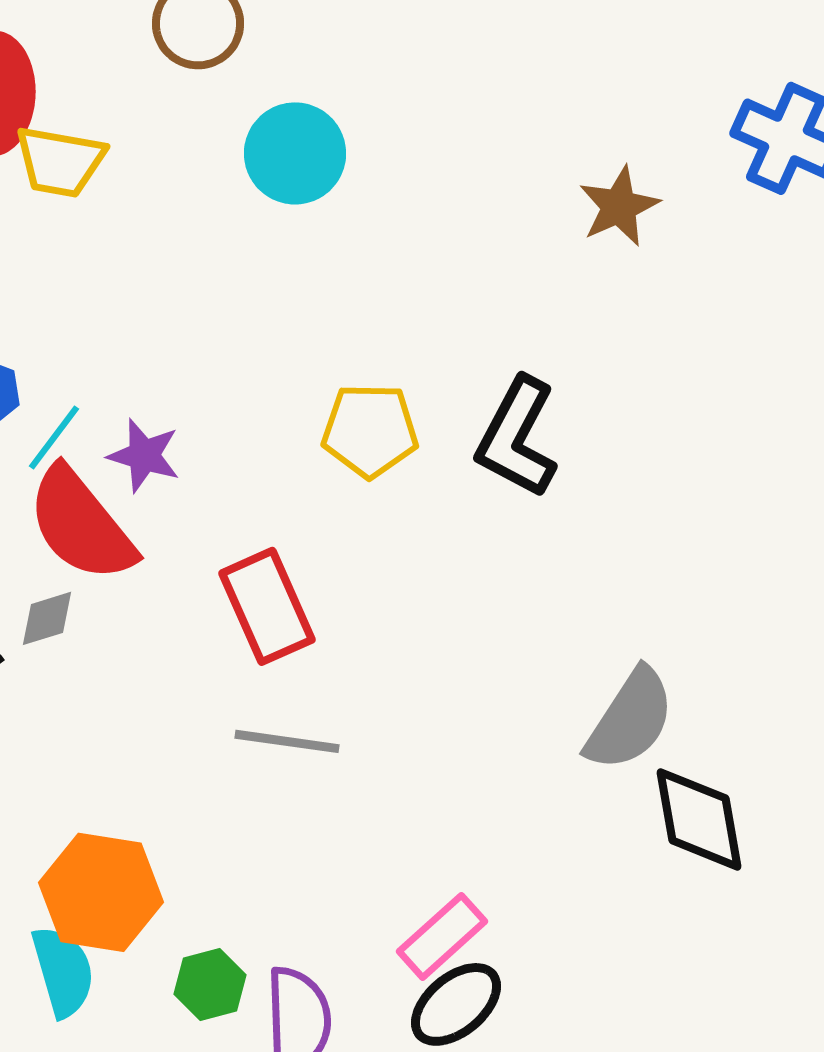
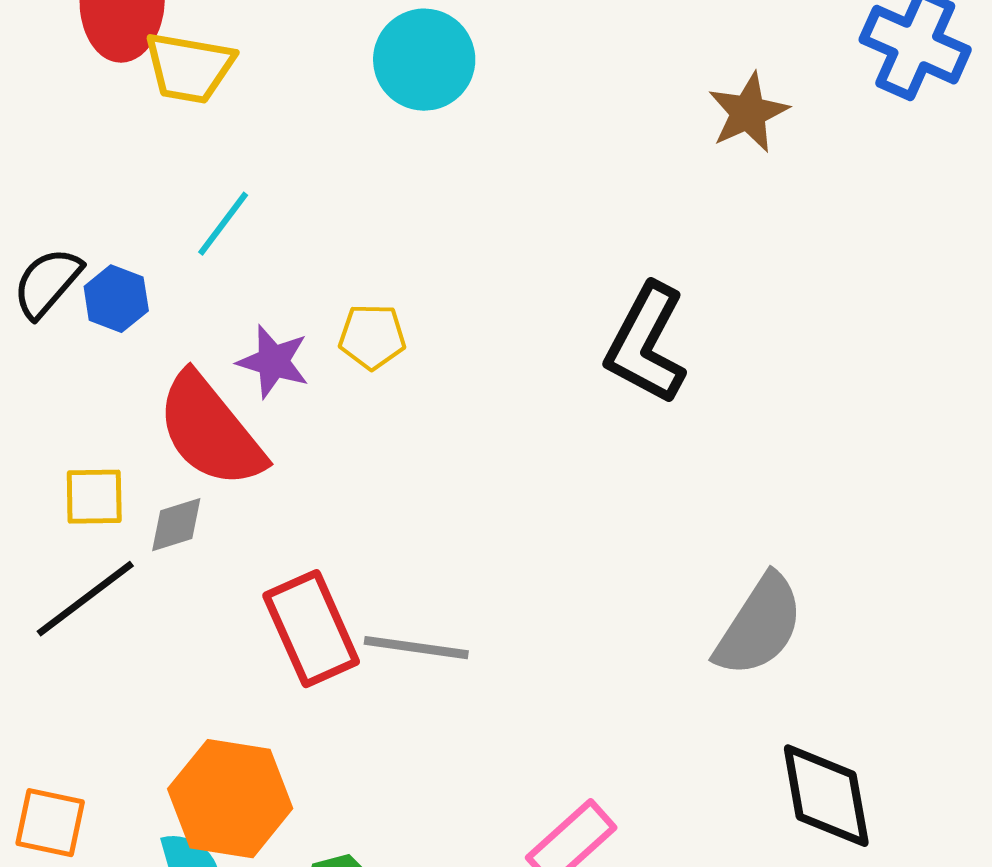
yellow pentagon: (370, 430) -> (372, 337), moved, size x0.7
cyan line: (54, 437) -> (223, 224), moved
red rectangle: (267, 606) -> (311, 629), moved
black diamond: (699, 819) -> (826, 796), moved

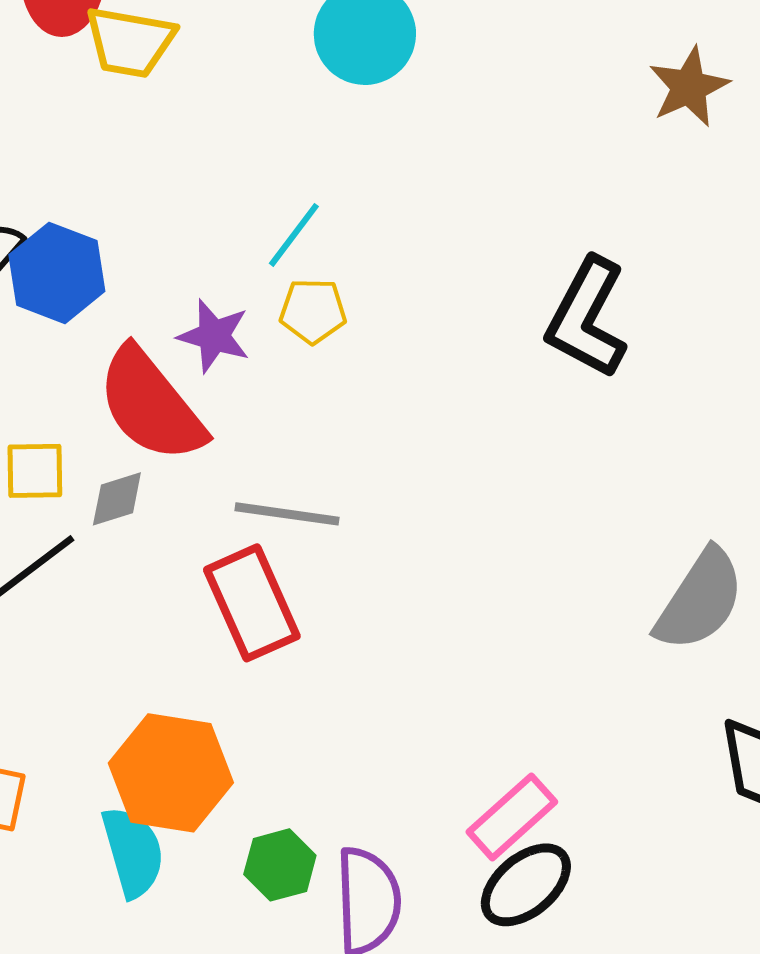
cyan line: (223, 224) -> (294, 235), moved
blue hexagon: (116, 299) -> (57, 273), size x1.5
gray line: (416, 648) -> (287, 514), moved

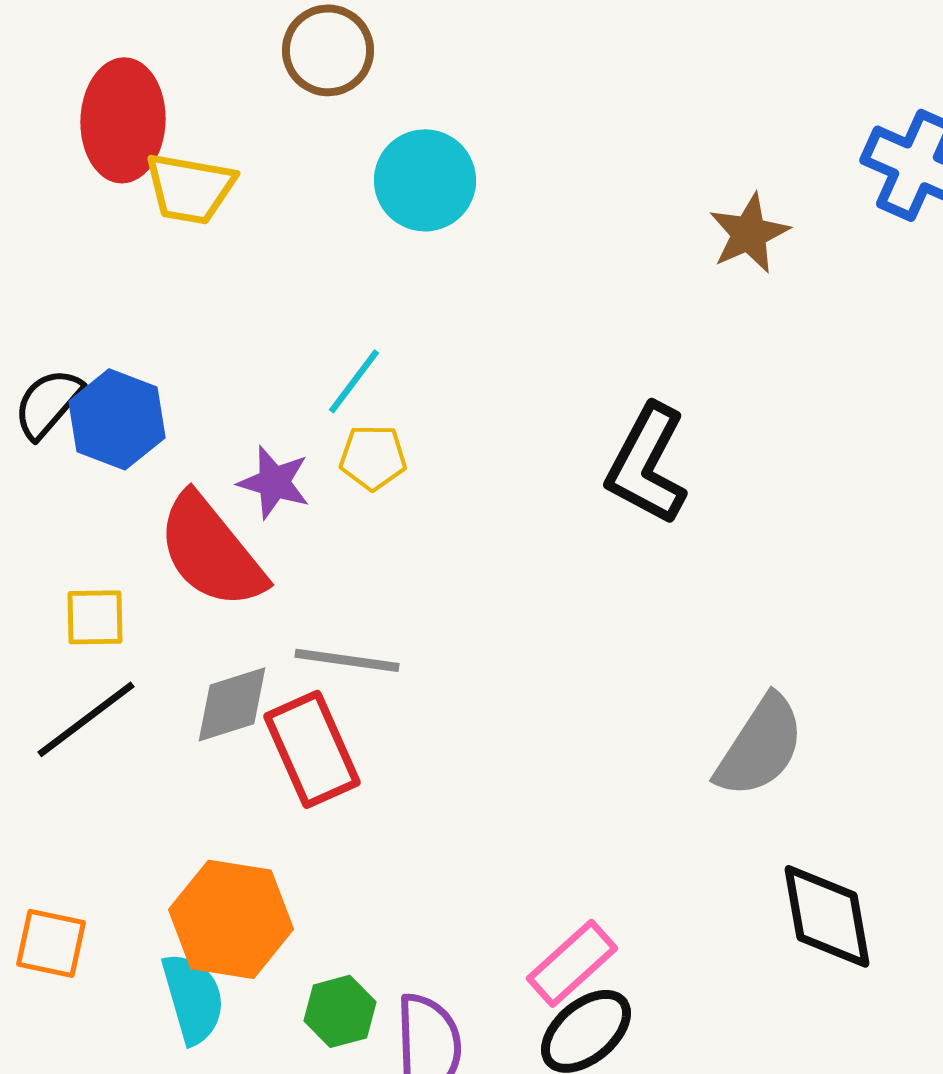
gray diamond: (117, 499) -> (232, 704), moved, size x1.4

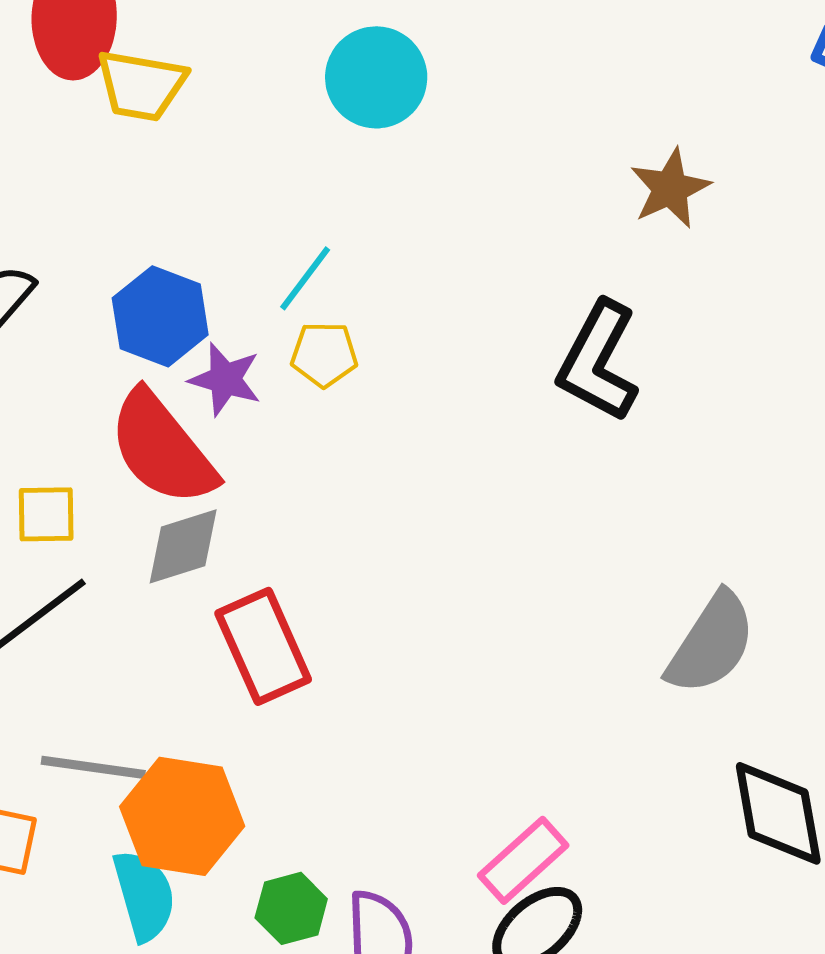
brown star: (749, 233) -> (670, 188), moved
blue hexagon: (117, 419) -> (160, 316), moved
gray line: (347, 660) -> (93, 767), moved
gray diamond: (232, 704) -> (183, 546), moved

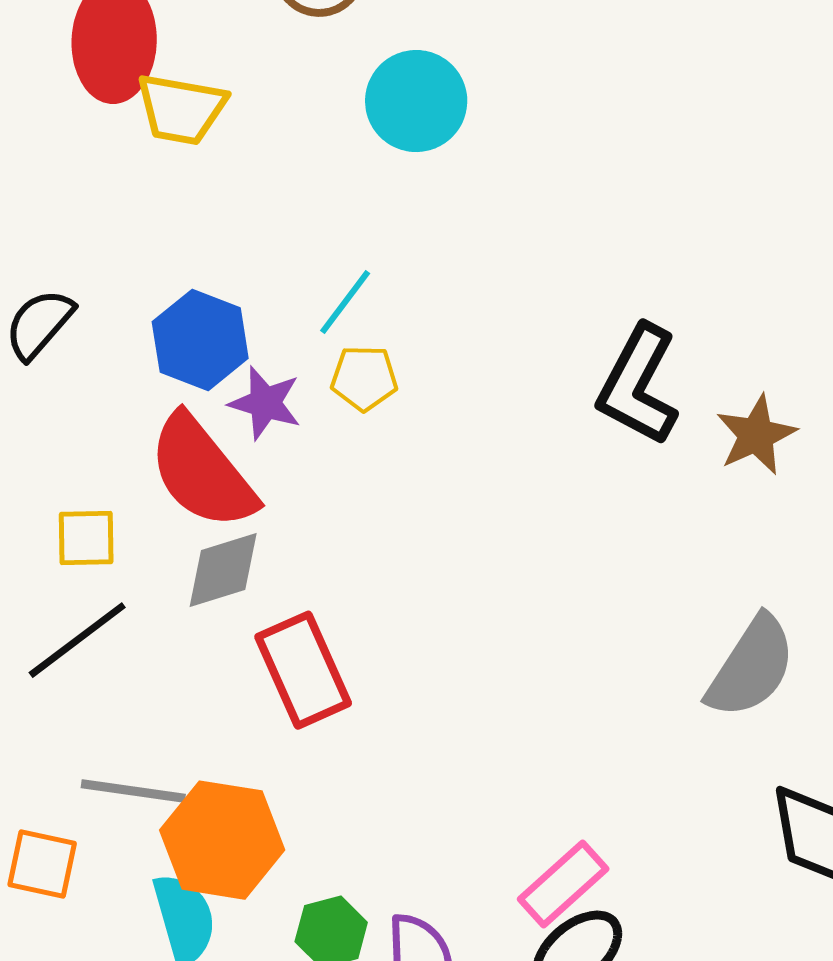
brown star: (670, 188) -> (756, 435), moved

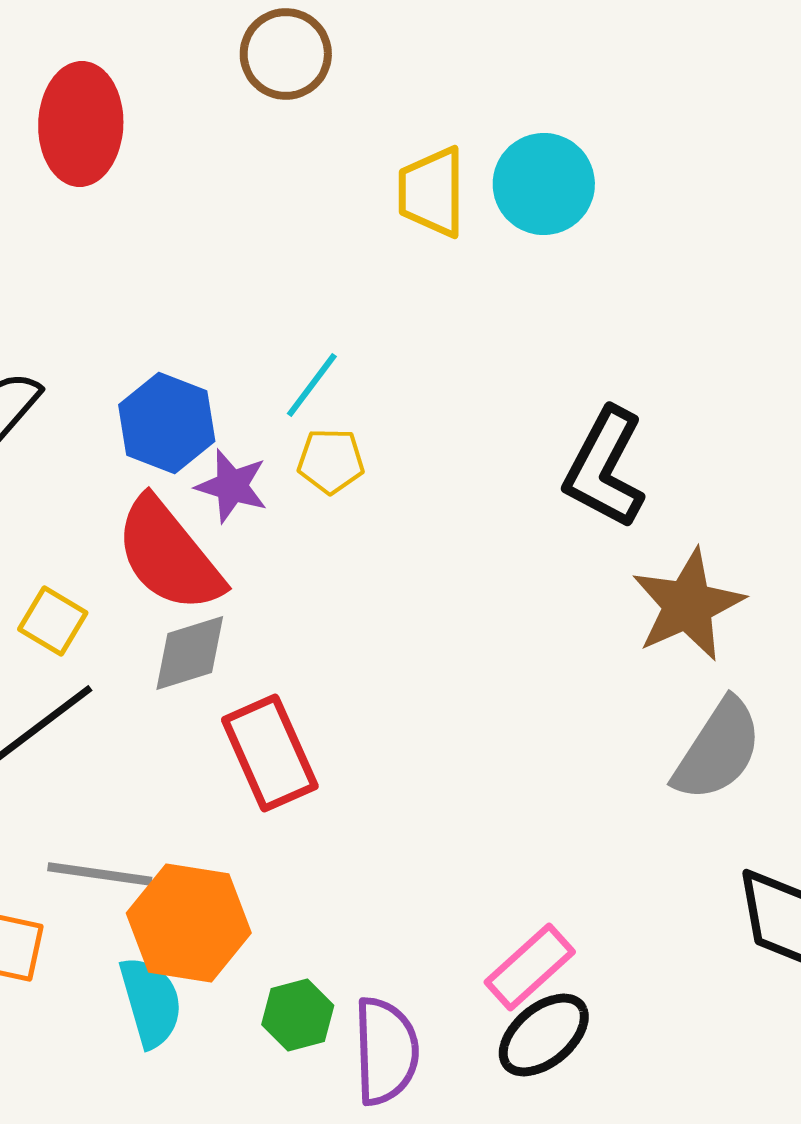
cyan circle: (416, 101) -> (544, 184), moved
yellow trapezoid: (181, 109) -> (432, 192), moved, turned 80
brown star: (756, 435) -> (688, 605), moved, size x1.4
yellow square: (86, 538) -> (53, 621), turned 32

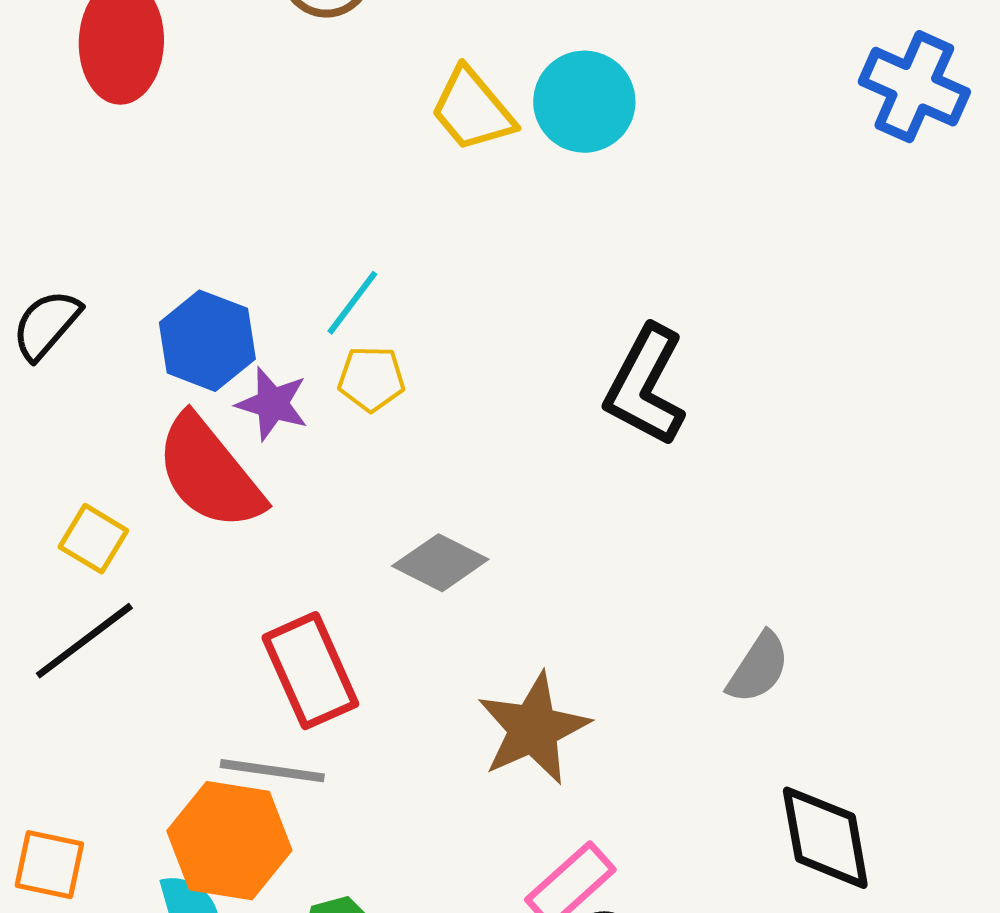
yellow trapezoid: (432, 192) -> (472, 110), turned -40
brown star: (688, 605) -> (533, 729), moved
gray diamond: (190, 653) -> (440, 563), moved, turned 44
gray semicircle: (718, 750) -> (758, 668), size x0.7
gray line: (100, 874) -> (272, 771), moved

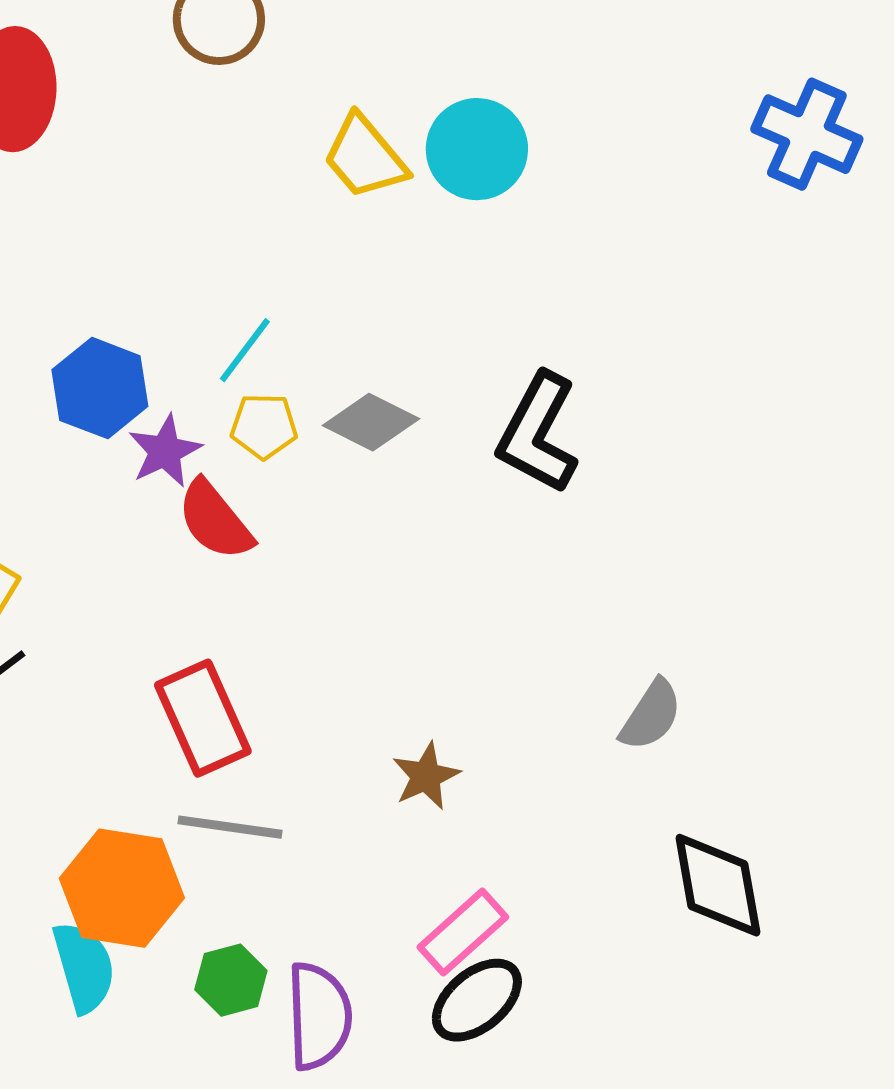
purple star: (272, 404) -> (165, 451), turned 30
red semicircle: (209, 473) -> (215, 520), moved, size x0.7
gray diamond: (440, 563) -> (371, 422), moved
brown star: (533, 729) -> (426, 776), size x0.6
gray line: (272, 771) -> (230, 827), moved

